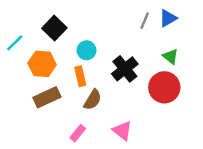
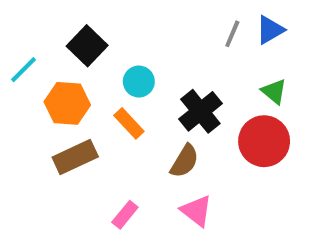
orange rectangle: (80, 76) -> (129, 123), turned -30
brown semicircle: (93, 100) -> (185, 161), moved

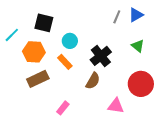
black square: (87, 46) -> (44, 23), turned -30
red circle: (264, 141) -> (141, 84), moved
pink triangle: (196, 211) -> (116, 106), moved, turned -30

